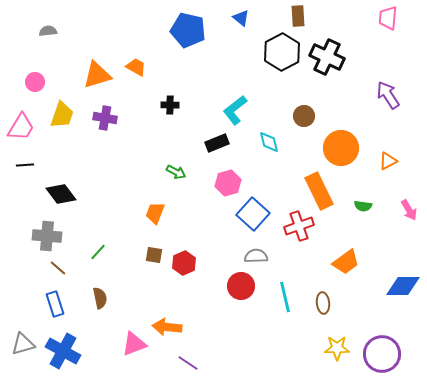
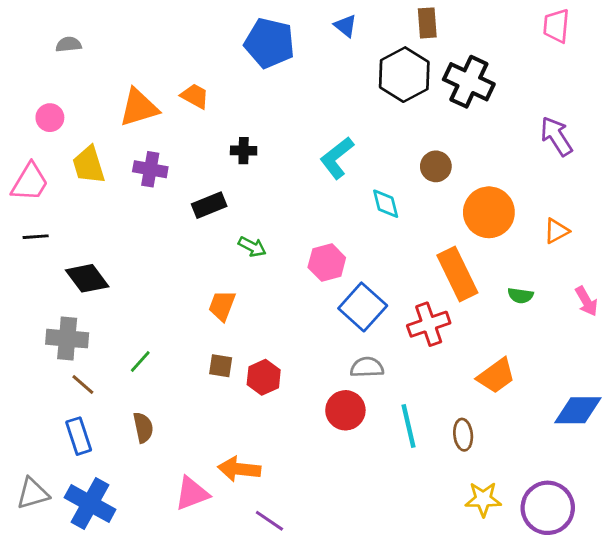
yellow trapezoid: (62, 115) -> (89, 165), turned 144
black rectangle: (217, 143) -> (209, 205), moved

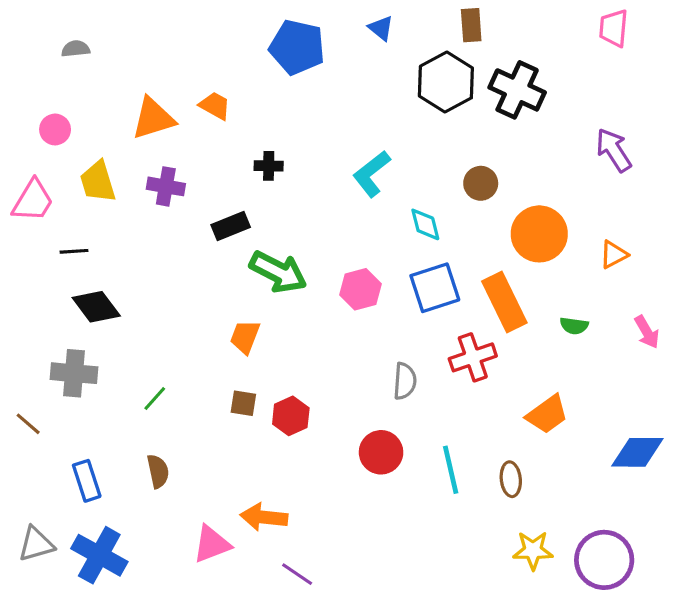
black line: (36, 237) -> (74, 251), moved
green arrow: (252, 247) -> (278, 272), size x1.8
blue square: (363, 307) -> (435, 288), moved, turned 30
gray semicircle: (367, 367) -> (405, 381), moved, turned 96
brown line: (83, 384) -> (28, 424), moved

